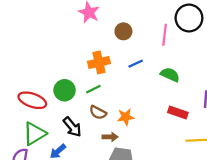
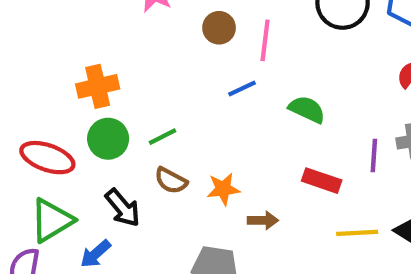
pink line: (165, 35) -> (265, 40), moved
orange cross: (99, 62) -> (98, 86), moved
brown arrow: (110, 137) -> (263, 220), moved

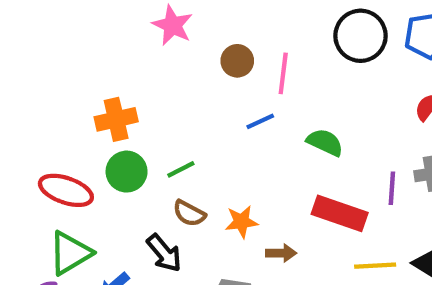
red rectangle: (322, 181) -> (340, 213), size x1.4
black arrow: (123, 208) -> (164, 253), moved

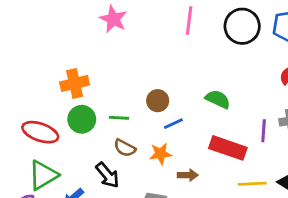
brown circle: (237, 61) -> (158, 101), moved
pink line: (283, 73) -> (189, 20), moved
blue line: (260, 121) -> (173, 124), moved
green line: (181, 169) -> (119, 118), turned 30

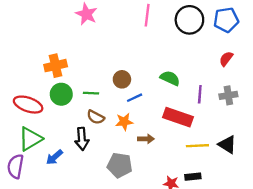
purple line: (264, 131) -> (200, 94), moved
black arrow: (108, 175) -> (82, 139), turned 35

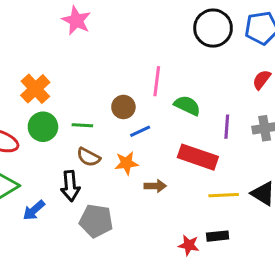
pink line: (147, 15) -> (157, 81), moved
orange cross: (56, 66) -> (35, 89), turned -30
gray pentagon: (120, 165) -> (96, 221), moved

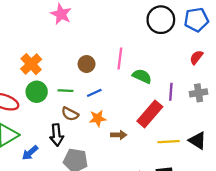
brown circle: (123, 107) -> (87, 64), moved
blue line: (140, 131) -> (94, 93), moved
red rectangle: (198, 157) -> (150, 114), turned -68

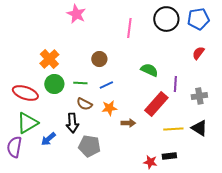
pink line: (120, 58) -> (129, 28), moved
gray cross: (199, 93) -> (199, 96), moved

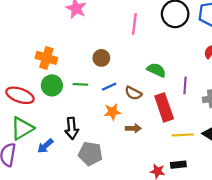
orange cross: (49, 59) -> (46, 58), turned -30
brown semicircle: (84, 104) -> (133, 93), moved
red rectangle: (156, 104) -> (164, 107), turned -60

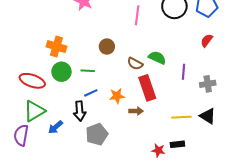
blue line: (109, 87) -> (91, 93), moved
brown semicircle: (133, 93) -> (135, 64), moved
red rectangle: (164, 107) -> (147, 88), moved
gray pentagon: (90, 154) -> (97, 134), turned -30

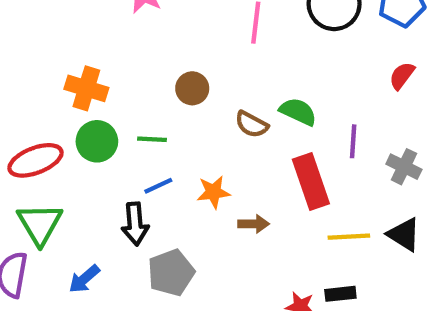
red ellipse: (32, 81) -> (35, 160), turned -40
gray cross: (208, 84) -> (404, 167), turned 35
red rectangle: (147, 88) -> (311, 182), moved
green triangle: (34, 111) -> (40, 224), turned -30
blue arrow: (55, 127) -> (84, 279), moved

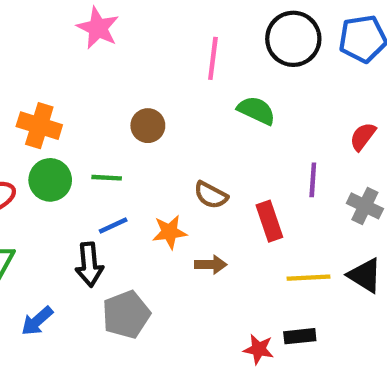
red semicircle: (402, 76) -> (363, 136), moved
green semicircle: (298, 112) -> (256, 110), moved
brown semicircle: (252, 124) -> (211, 195), moved
red rectangle: (311, 182) -> (269, 221), size x0.7

